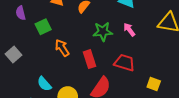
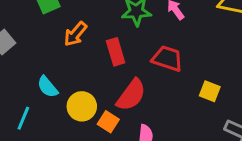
orange arrow: (62, 48) -> (75, 34), turned -108

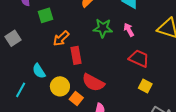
red rectangle: (116, 52) -> (76, 55), moved
red trapezoid: (167, 58) -> (139, 58), moved
red semicircle: (131, 95) -> (93, 83), turned 75

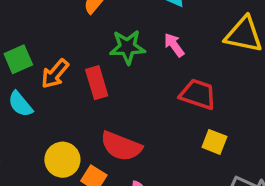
green square: (46, 15) -> (18, 59), moved
red rectangle: (76, 55) -> (97, 83), moved
cyan semicircle: (39, 71) -> (20, 104), moved

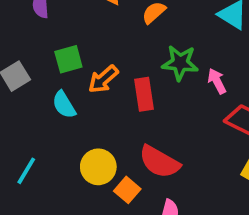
pink arrow: (174, 45) -> (217, 81), moved

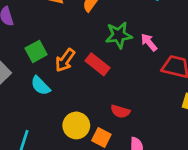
red rectangle: (144, 94) -> (98, 64), turned -30
red semicircle: (159, 162) -> (120, 111), size x0.6

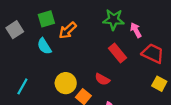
red rectangle: (98, 64) -> (118, 53), moved

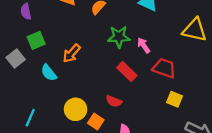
green square: (46, 19) -> (36, 40), moved

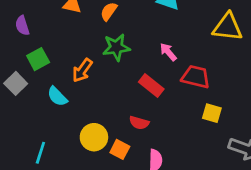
green star: (119, 37) -> (116, 47), moved

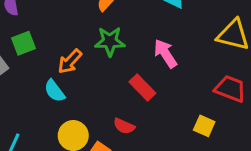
pink arrow: (168, 52) -> (165, 53), size x1.4
red trapezoid: (196, 77) -> (230, 89), moved
cyan semicircle: (57, 96) -> (55, 91), moved

